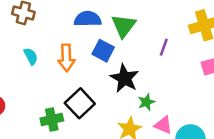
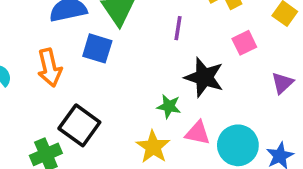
black star: (125, 78) -> (204, 77), moved
green star: (146, 102) -> (169, 106), turned -30

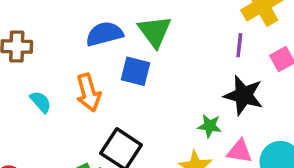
purple line: (178, 28) -> (239, 45), moved

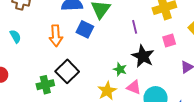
purple line: (239, 45) -> (135, 27), moved, turned -32
cyan semicircle: (41, 102) -> (15, 36), moved

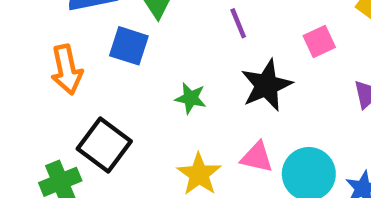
black star: (143, 56) -> (266, 85), turned 30
green star: (120, 69) -> (191, 98), moved

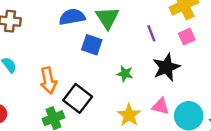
pink square: (319, 41) -> (187, 37), moved
orange arrow: (67, 70) -> (48, 80), moved

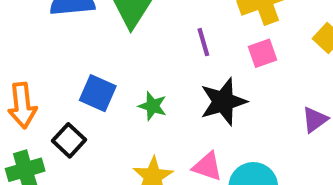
blue square: (92, 45) -> (98, 93), moved
black square: (78, 98) -> (69, 140), size x0.7

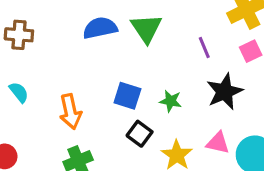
black square: (69, 140) -> (140, 134), moved

